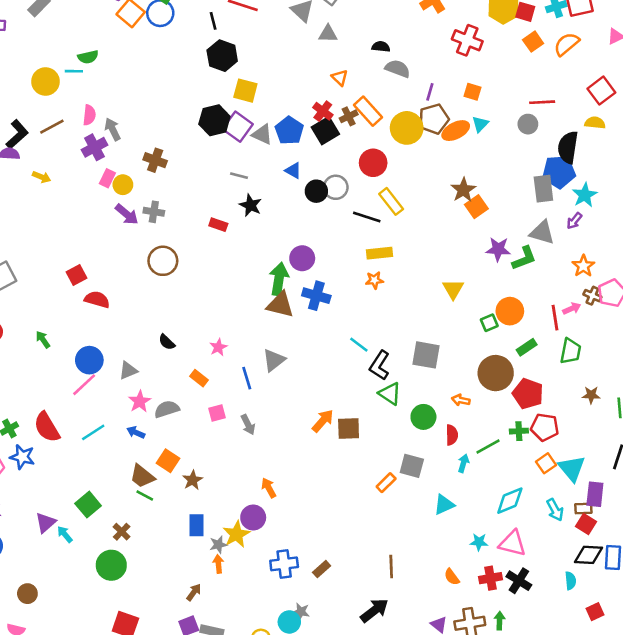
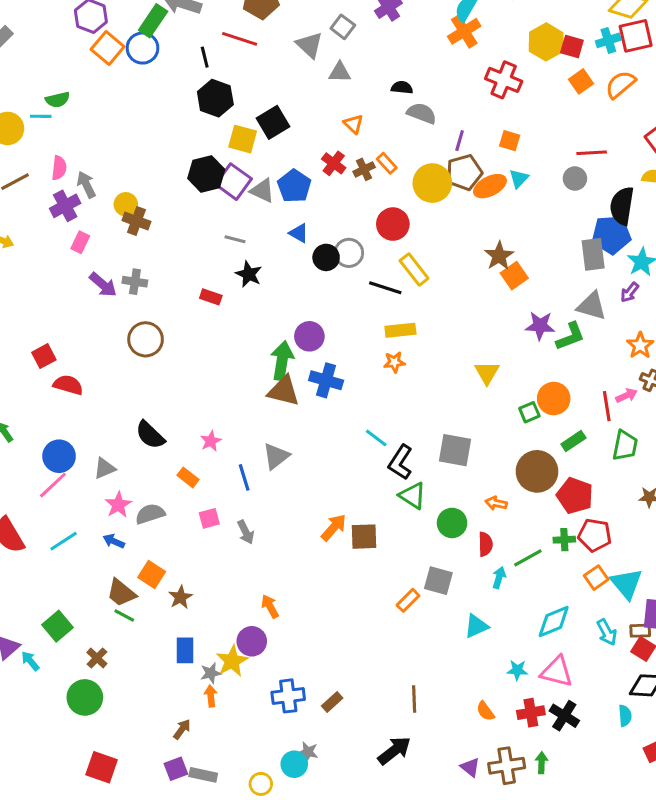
orange rectangle: (368, 111) -> (387, 163), size x0.6
black square: (325, 131) -> (273, 122), moved
yellow circle: (123, 185) -> (126, 204), moved
black semicircle: (167, 342) -> (150, 435), size x1.5

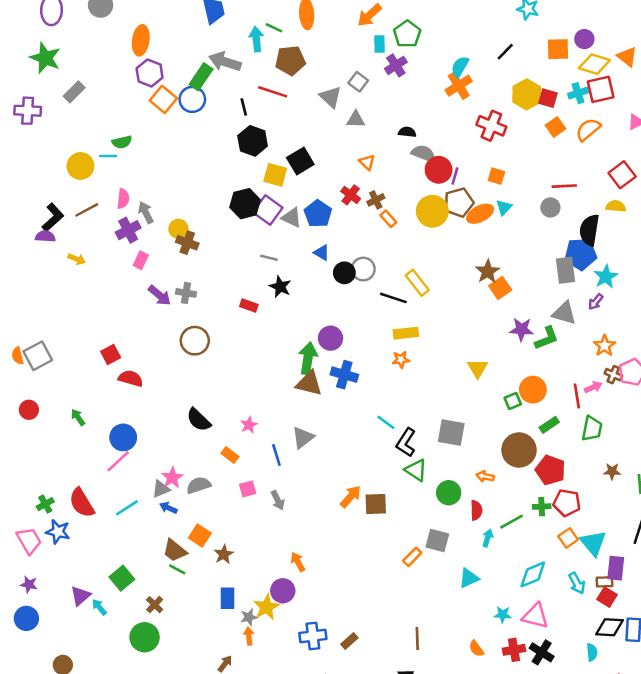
orange rectangle: (387, 163) -> (388, 219), moved
red circle: (393, 224) -> (439, 170), moved
gray triangle: (105, 468) -> (161, 489), moved

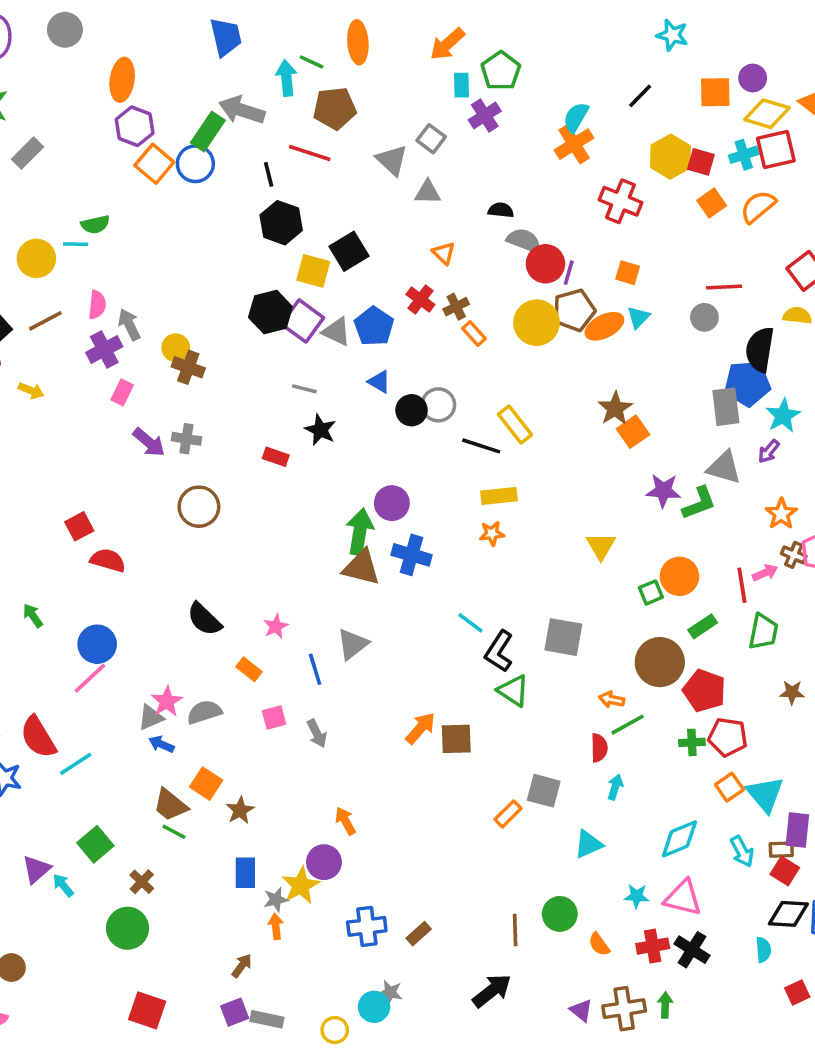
green circle: (449, 493) -> (560, 914), moved
cyan line: (127, 508) -> (76, 764), moved
green line: (511, 522) -> (628, 725), moved

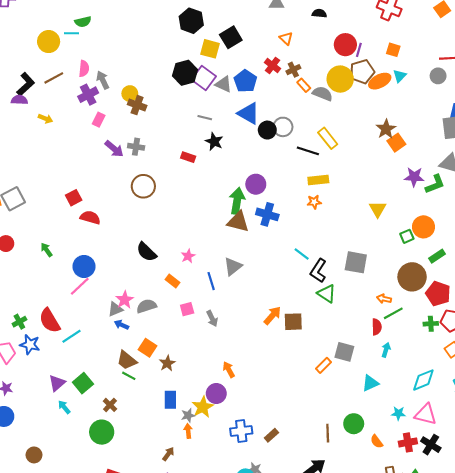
gray semicircle: (524, 241) -> (322, 94), moved
blue triangle: (379, 382) -> (249, 113), size x1.6
purple triangle: (36, 869) -> (57, 383), moved

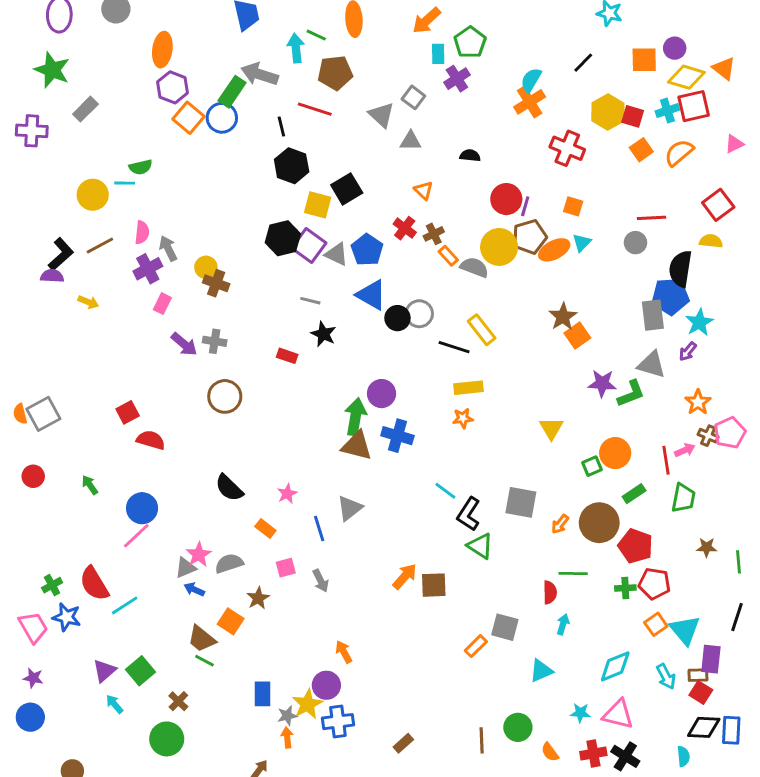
orange arrow: (384, 299) -> (560, 524), moved, turned -64
green line: (393, 313) -> (573, 573), turned 30
brown star: (167, 363) -> (258, 598), moved
blue cross: (241, 431) -> (338, 722), moved

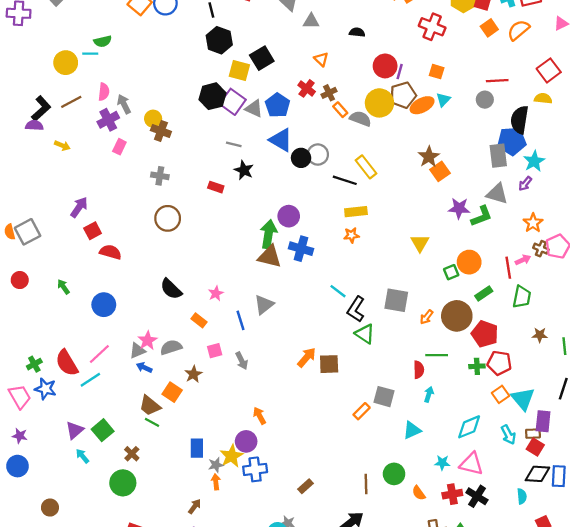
purple arrow: (184, 344) -> (79, 207), moved, turned -95
pink line: (136, 536) -> (99, 354), moved

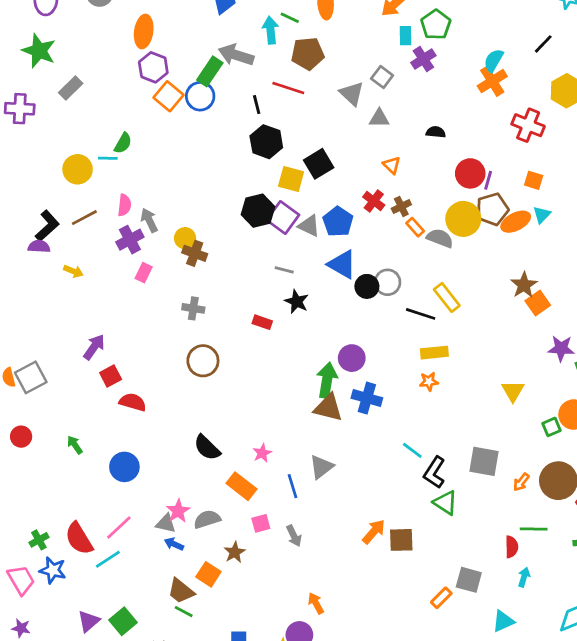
green semicircle: (103, 41) -> (123, 143), turned -48
orange rectangle: (199, 320) -> (242, 486), size x1.5
gray triangle: (137, 351) -> (166, 523), turned 36

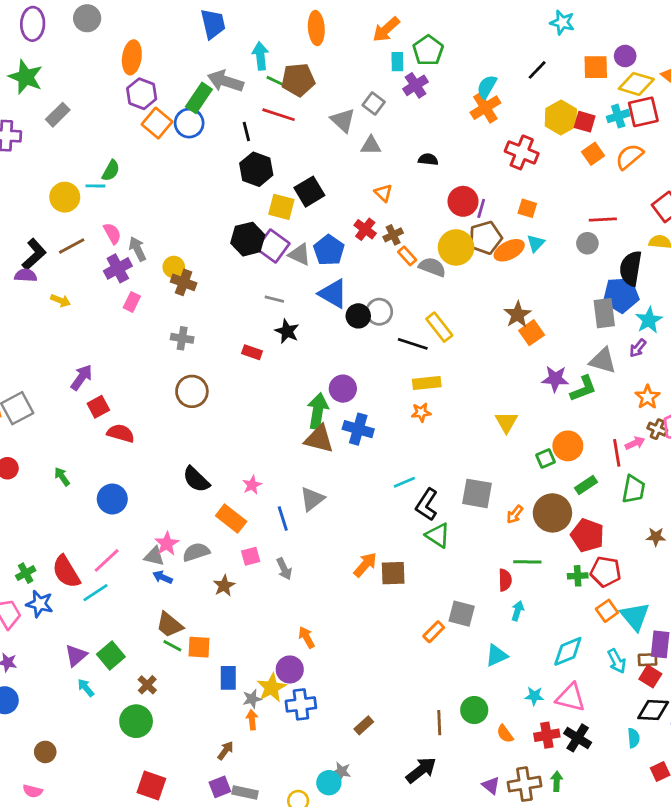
green line: (290, 18) -> (276, 81), moved
pink semicircle: (124, 205) -> (112, 233), turned -35
cyan line: (412, 450) -> (404, 482), turned -60
orange square: (208, 574) -> (199, 647), moved, turned -30

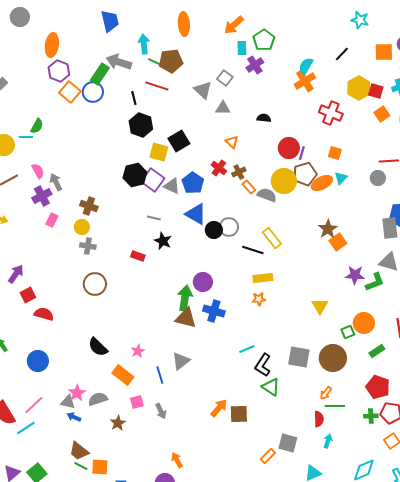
yellow circle: (174, 267) -> (82, 227), moved
brown circle: (552, 513) -> (333, 358), moved
orange arrow: (515, 514) -> (326, 393), moved

